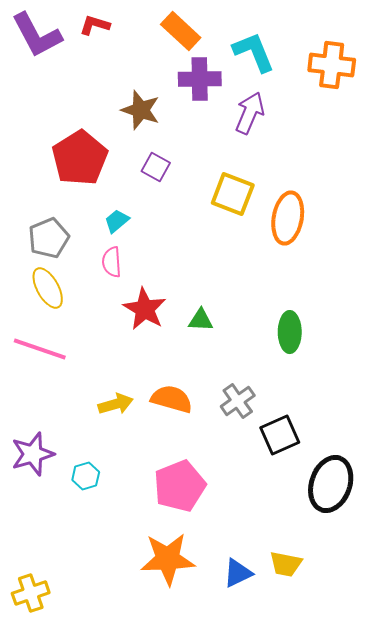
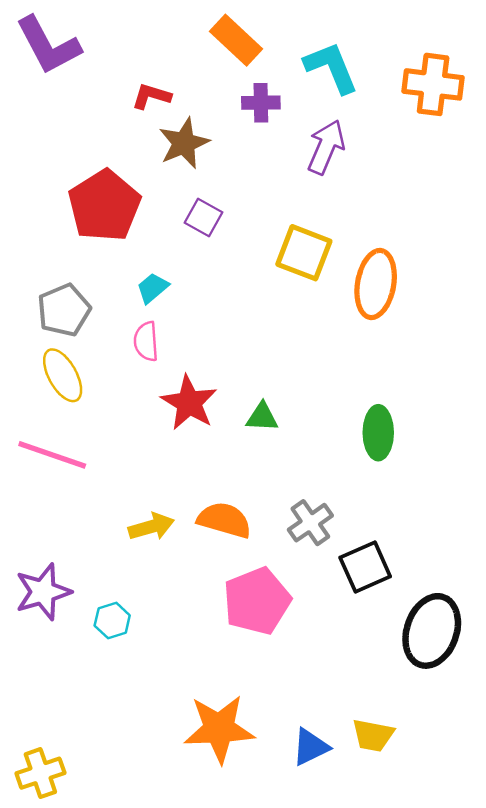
red L-shape: (95, 25) -> (151, 96), moved
purple cross: (200, 79) -> (261, 103), size x0.7
brown star: (141, 110) -> (184, 143), turned 30
pink pentagon: (180, 486) -> (257, 601), moved

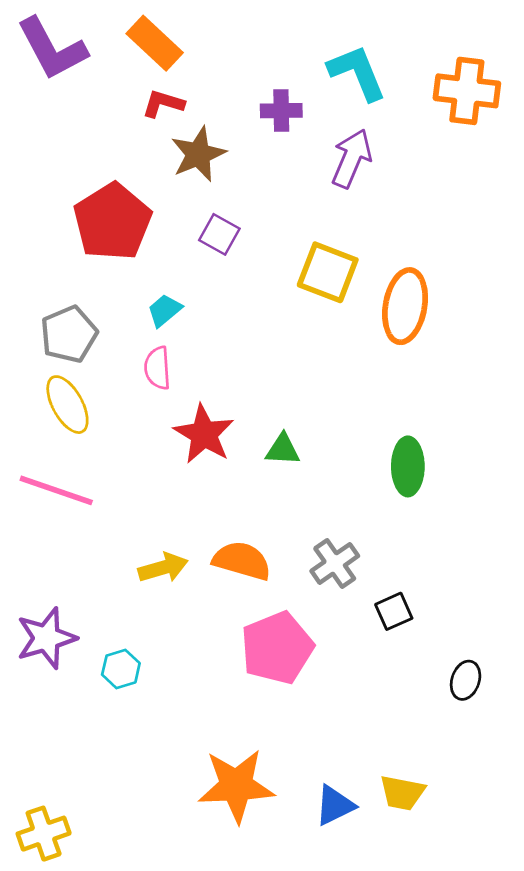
orange rectangle: (236, 40) -> (155, 43), moved
black square: (365, 567) -> (394, 611), size x0.7
black ellipse: (432, 631) -> (466, 680), size x0.5

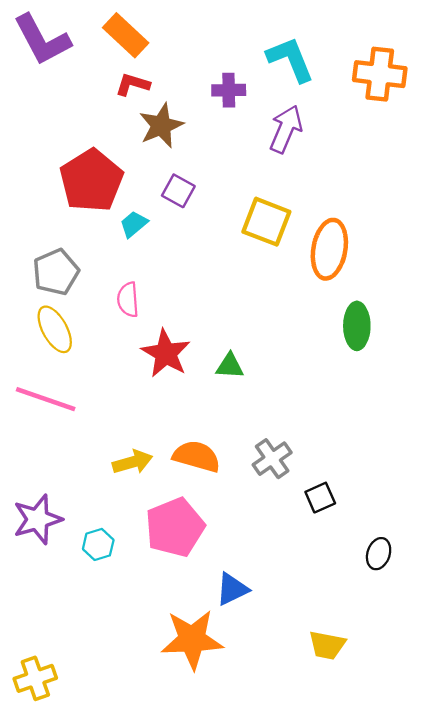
cyan trapezoid: (165, 310) -> (134, 224), moved
green ellipse: (408, 466) -> (357, 326), moved
pink pentagon: (277, 648) -> (175, 527), moved
blue triangle: (335, 805) -> (232, 589), moved

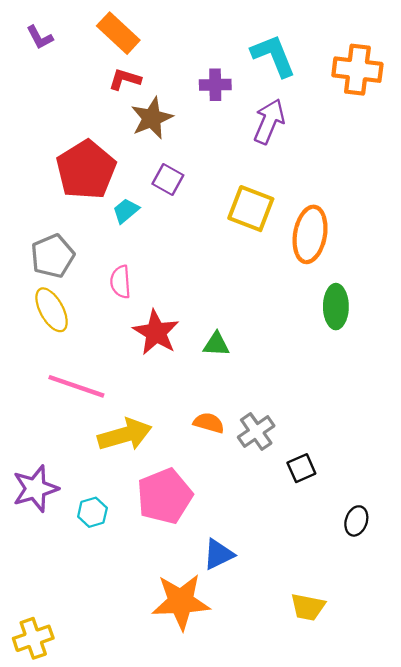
purple L-shape: (42, 40) -> (40, 37), size x0.5
pink line: (46, 399) -> (76, 386), moved
orange semicircle: (197, 456) -> (209, 423), moved, size x0.7
yellow arrow: (133, 462) -> (125, 435), size x1.4

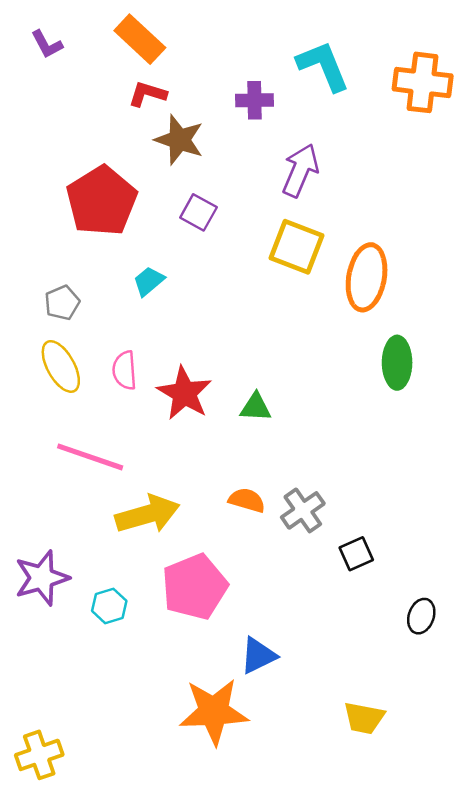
brown star: (152, 118) -> (179, 140), turned -30
purple arrow: (269, 121) -> (300, 170), moved
cyan trapezoid: (126, 211) -> (149, 281), moved
gray pentagon: (53, 256) -> (62, 303), size x0.7
pink semicircle: (120, 282) -> (125, 370), moved

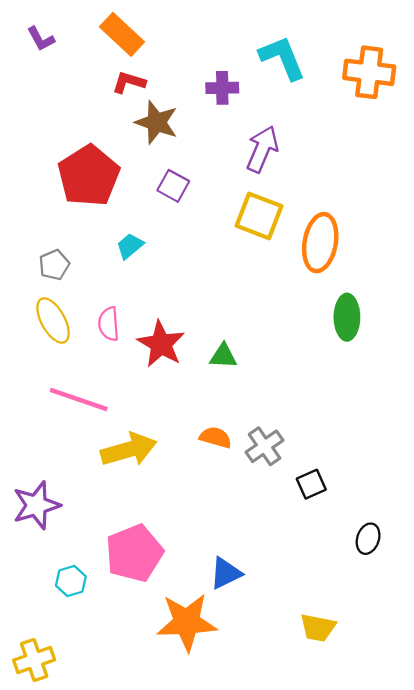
pink pentagon: (195, 587) -> (134, 553), moved
cyan hexagon: (109, 606) -> (71, 581), moved

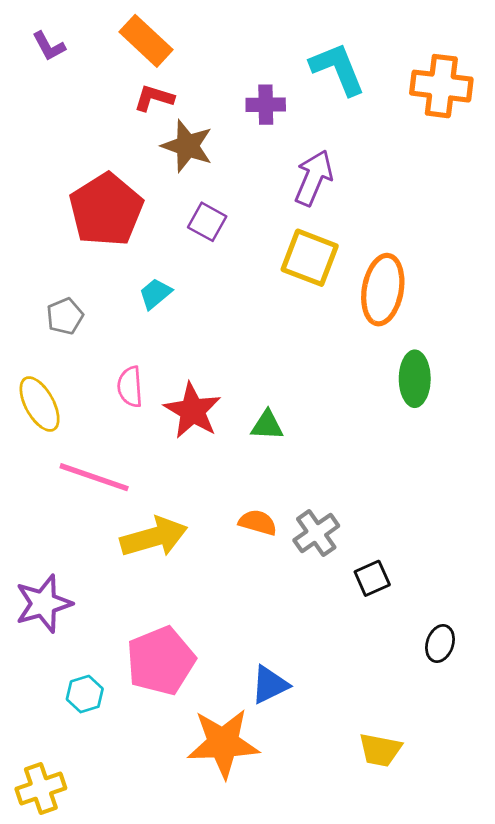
yellow ellipse: (53, 321) -> (40, 404), moved

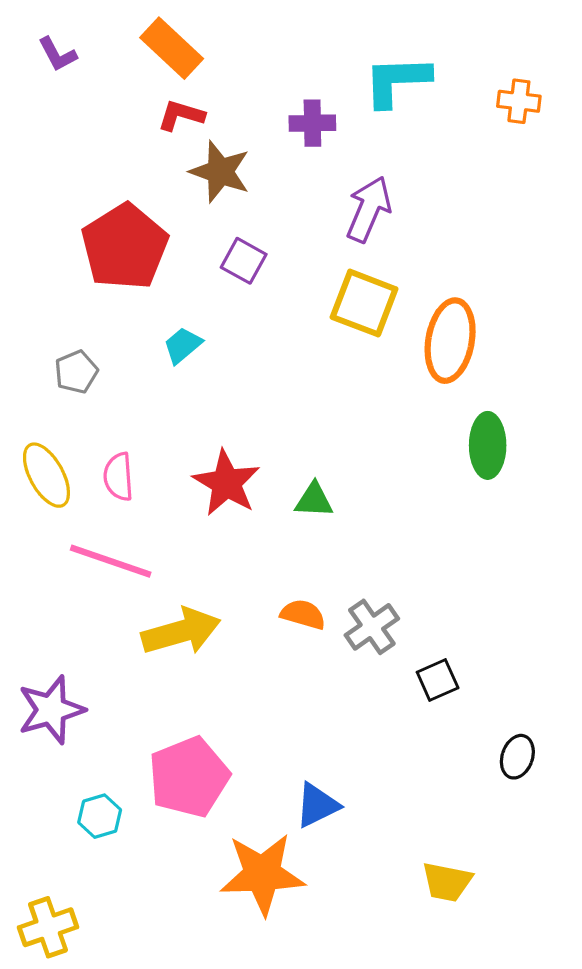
cyan L-shape: (338, 69) -> (397, 81), turned -70
orange cross: (441, 86) -> (519, 101), size x0.6
pink semicircle: (130, 387) -> (118, 477), moved

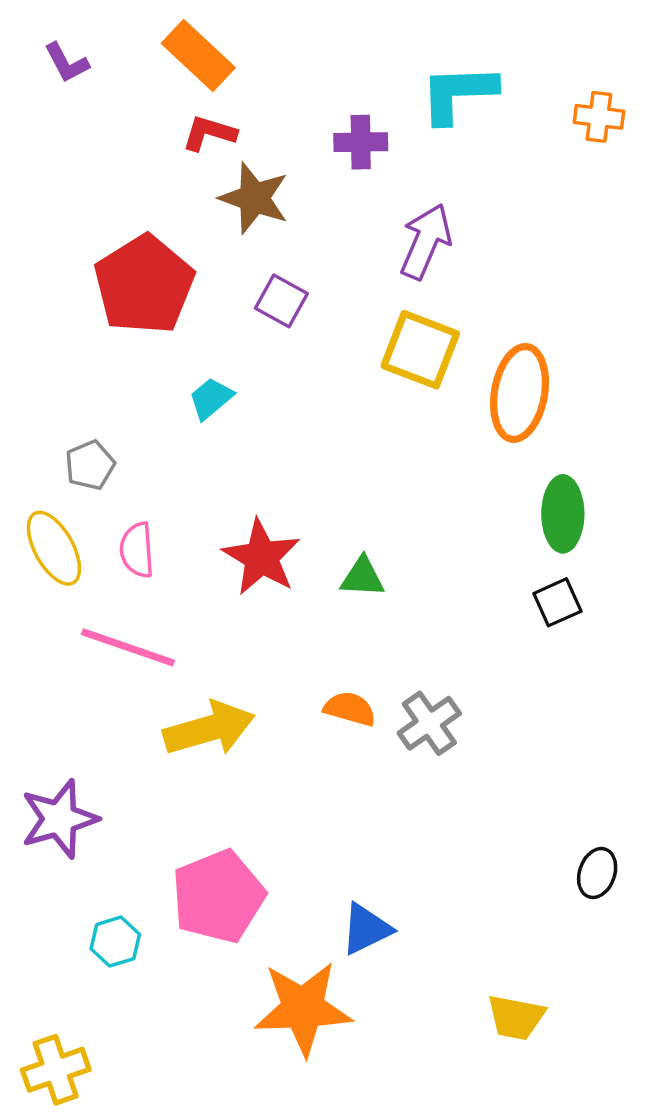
gray pentagon: (76, 372) -> (90, 465), moved
black square: (438, 680) -> (557, 602), moved

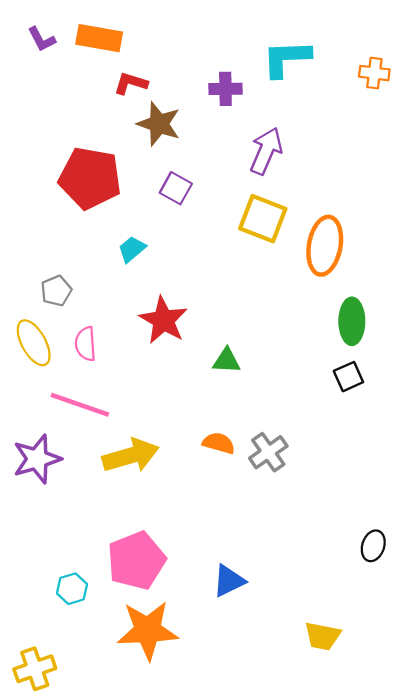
orange rectangle: (198, 55) -> (99, 38), moved, turned -33
red pentagon: (144, 285) -> (90, 178), turned -30
red star: (261, 557) -> (163, 320), moved
purple star: (59, 819) -> (37, 459), moved
orange star: (303, 1008) -> (148, 630), moved

